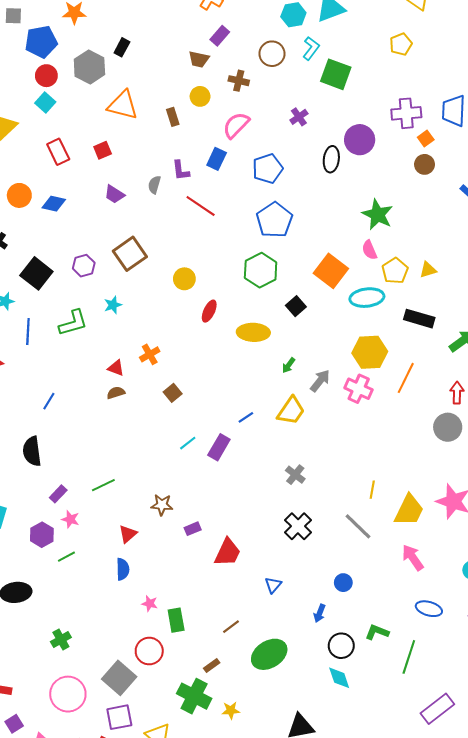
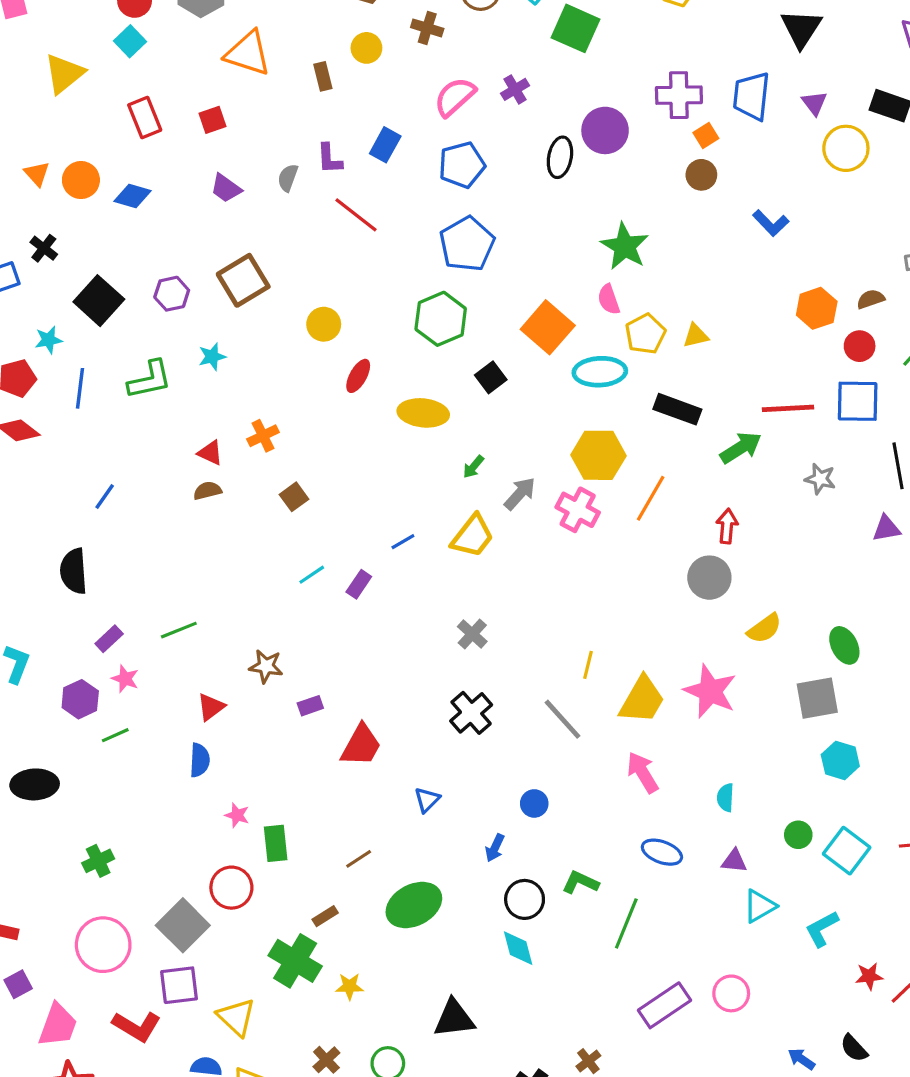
pink semicircle: (236, 125) -> (455, 97), moved
purple rectangle: (219, 447) -> (359, 584), size x0.7

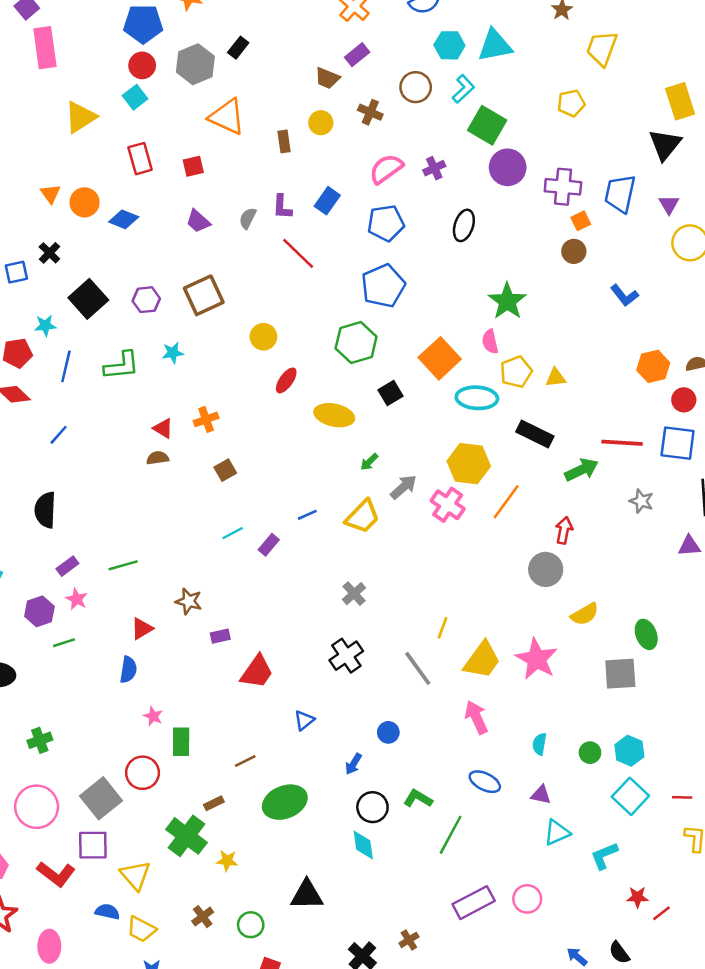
purple circle: (605, 130) -> (508, 167), moved
blue line: (105, 496) -> (59, 435), moved
cyan hexagon: (840, 760) -> (629, 751), moved
green circle: (798, 835) -> (590, 753), moved

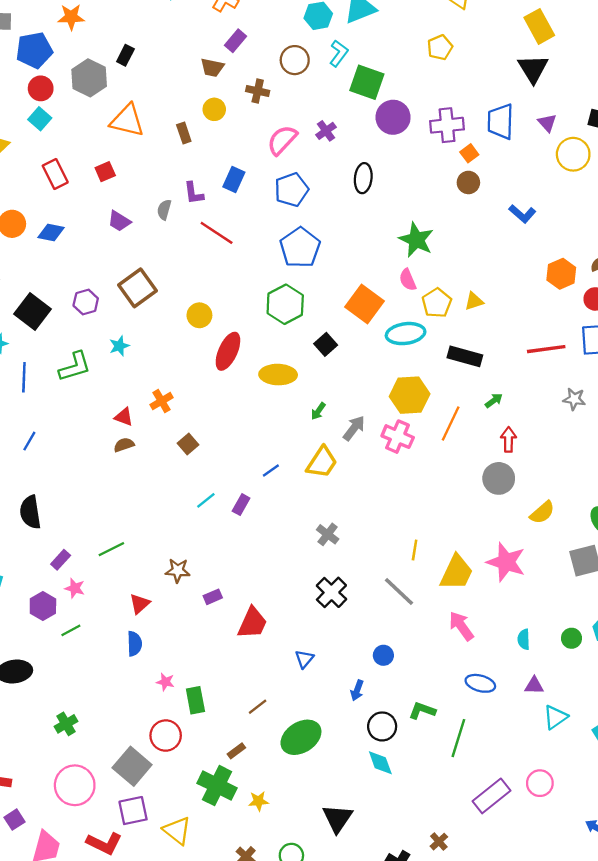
red ellipse: (286, 380) -> (228, 351), size x1.5
green arrow: (582, 470) -> (494, 401), moved, size x0.6
black triangle: (307, 895) -> (337, 818), turned -44

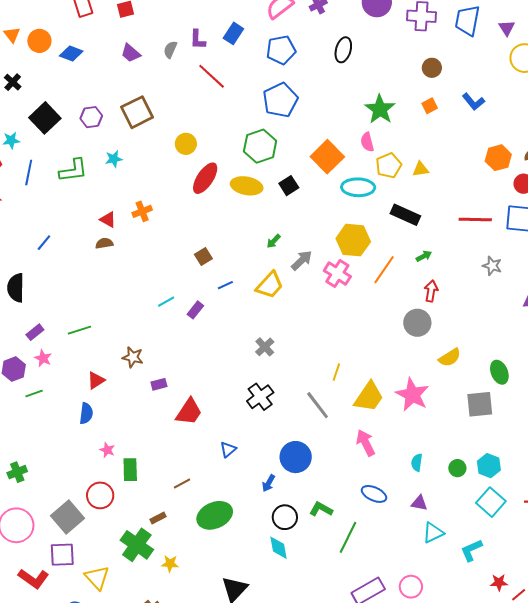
orange square: (469, 153) -> (430, 106), moved
yellow ellipse: (278, 375) -> (247, 186), moved
blue line: (29, 441) -> (44, 243), moved
brown square: (188, 444) -> (203, 256), moved
blue circle: (383, 655) -> (296, 457), size x1.8

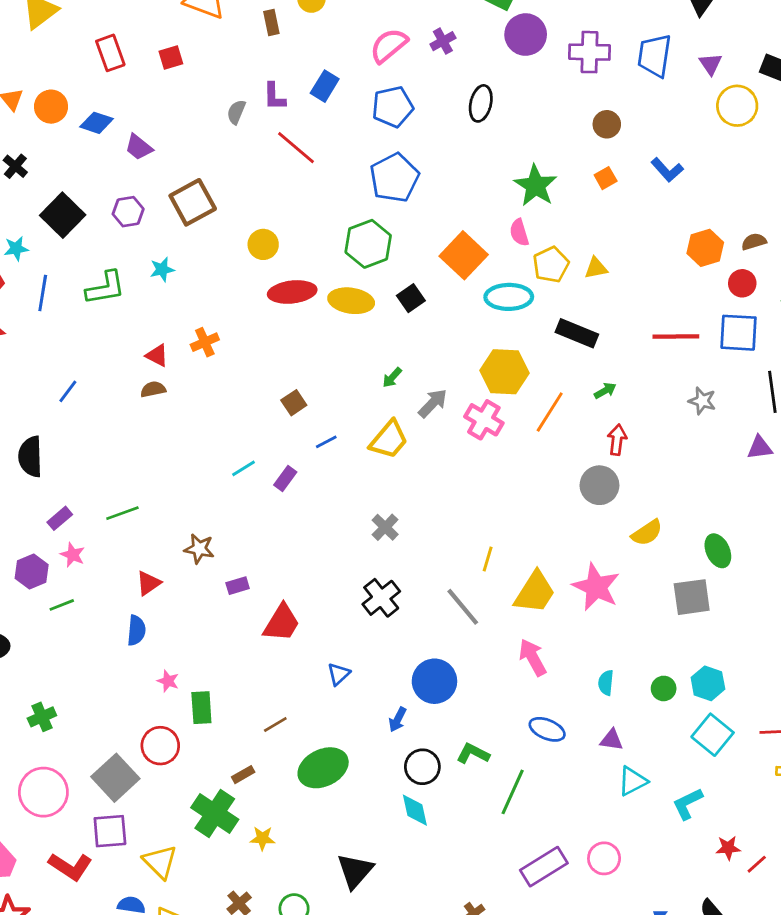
purple trapezoid: (131, 53) -> (139, 147), moved
red ellipse: (205, 178) -> (292, 292), turned 52

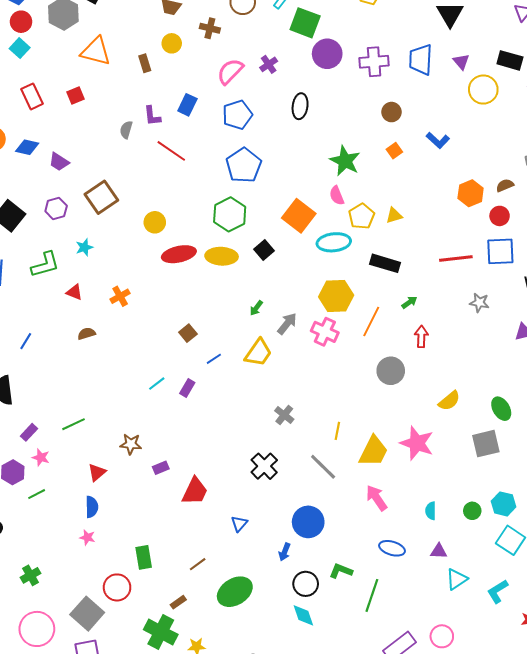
red triangle: (157, 356) -> (74, 292), moved
gray circle: (599, 485) -> (391, 371), moved
gray cross: (385, 527) -> (284, 415), moved
pink star: (168, 681) -> (87, 537), moved

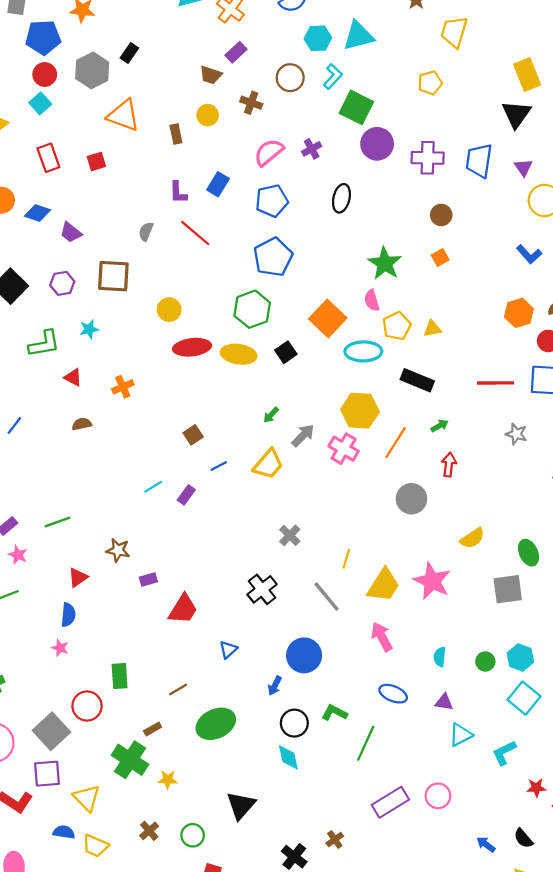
gray semicircle: (126, 130) -> (146, 231), moved
blue L-shape: (438, 140) -> (529, 254), moved
brown square: (101, 197) -> (113, 276), turned 32

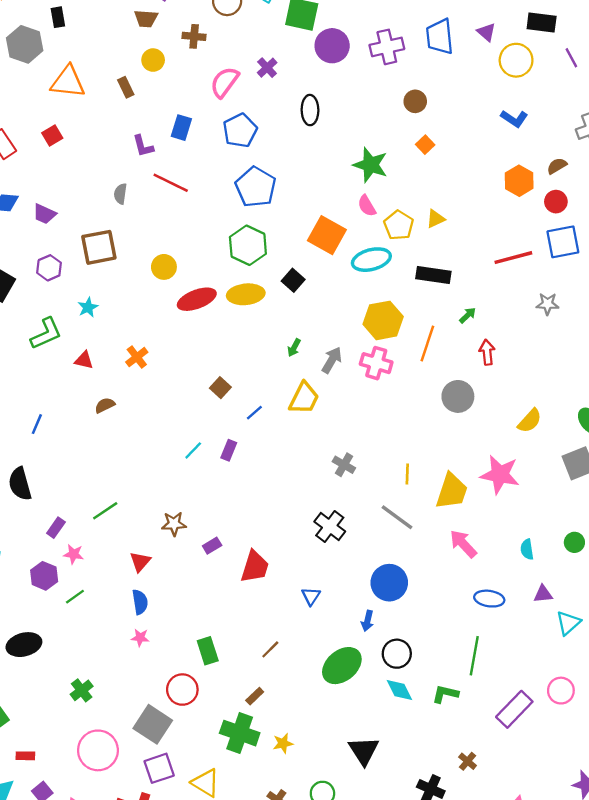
black rectangle: (129, 53) -> (58, 17), turned -30
green L-shape: (334, 713) -> (445, 694), moved
green ellipse: (216, 724) -> (342, 666), moved

